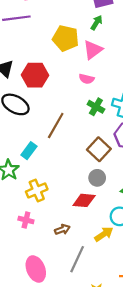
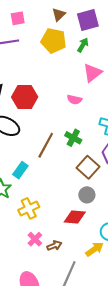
yellow pentagon: (66, 38) -> (54, 41), moved
pink triangle: (93, 50) -> (92, 73), moved
green cross: (96, 107) -> (73, 138), moved
pink cross: (26, 220) -> (35, 239), moved, turned 32

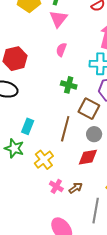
pink triangle: (92, 73) -> (58, 19), moved
pink semicircle: (74, 100) -> (61, 50), turned 112
brown line: (46, 145) -> (65, 129), moved

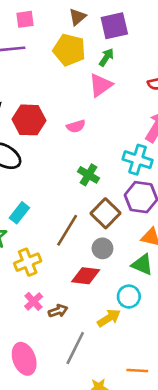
pink semicircle: (61, 50) -> (76, 126), moved, turned -144

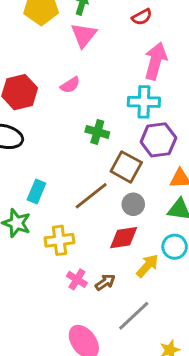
brown line: (67, 230) -> (91, 196), turned 36
yellow cross: (28, 262) -> (59, 240), turned 30
yellow arrow: (109, 318) -> (147, 266), moved
gray line: (75, 348) -> (134, 316), turned 36

